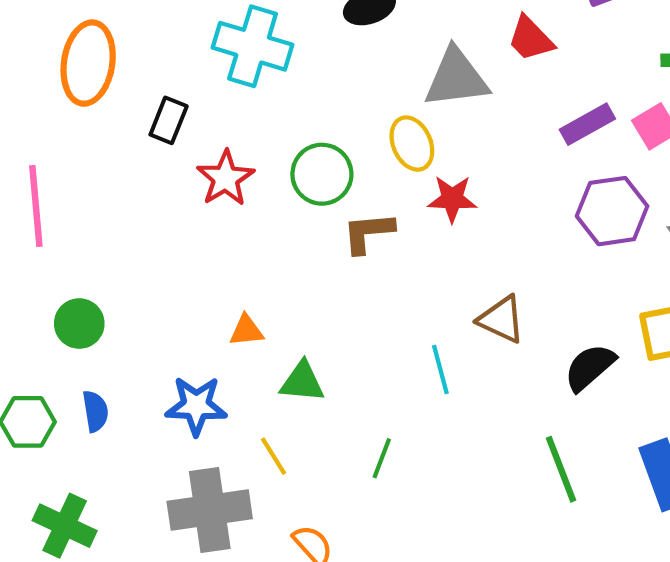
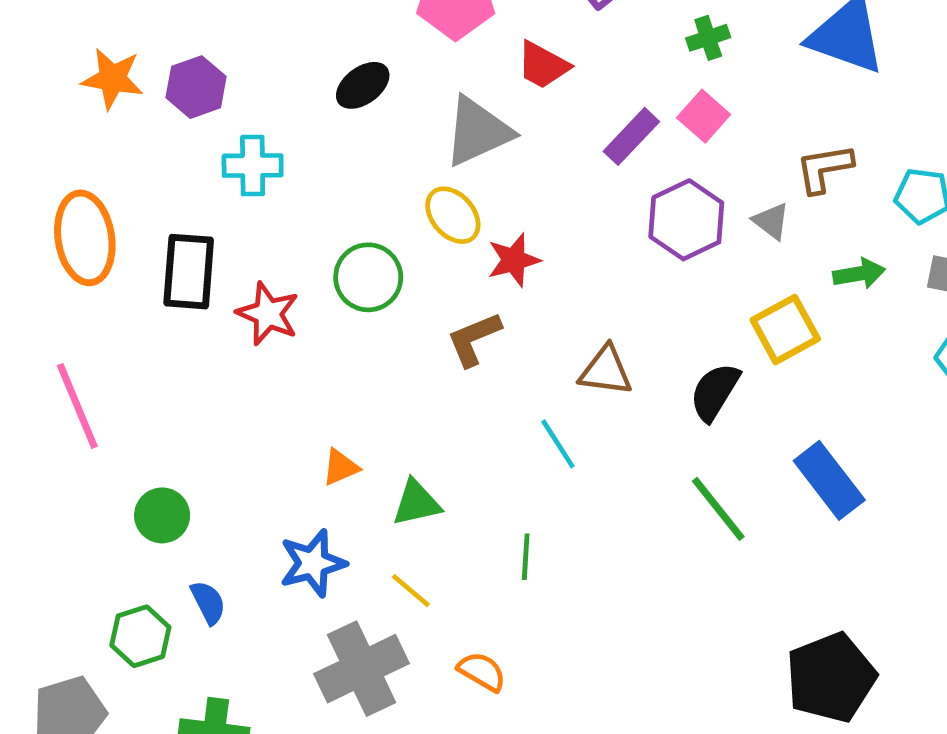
cyan cross: (253, 46) -> (253, 166), size x0.7
black rectangle: (169, 120) -> (189, 272), size x1.5
brown L-shape: (368, 233) -> (474, 339), moved

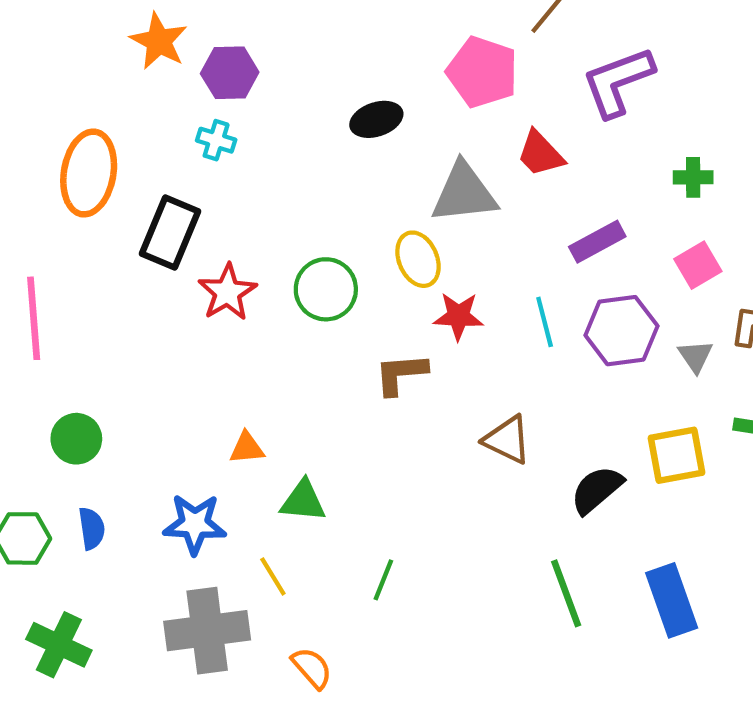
pink square: (704, 116) -> (698, 265), moved
cyan cross: (253, 166) -> (216, 140), moved, size x0.7
cyan line: (558, 444) -> (545, 322), moved

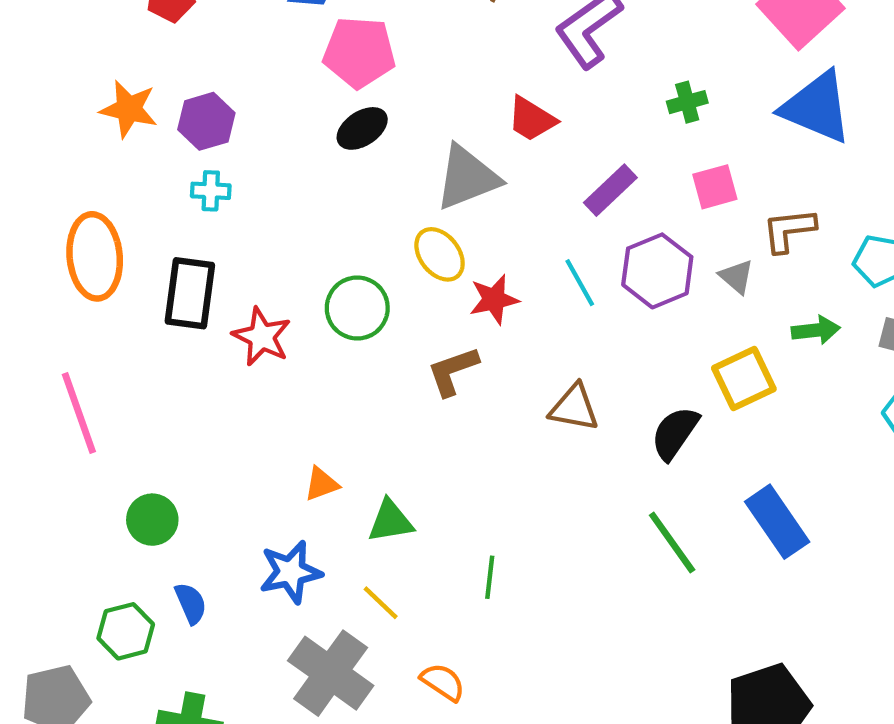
pink pentagon: (482, 72) -> (359, 52), moved
pink square: (698, 265) -> (715, 187), turned 30
gray cross: (207, 631) -> (331, 673), turned -32

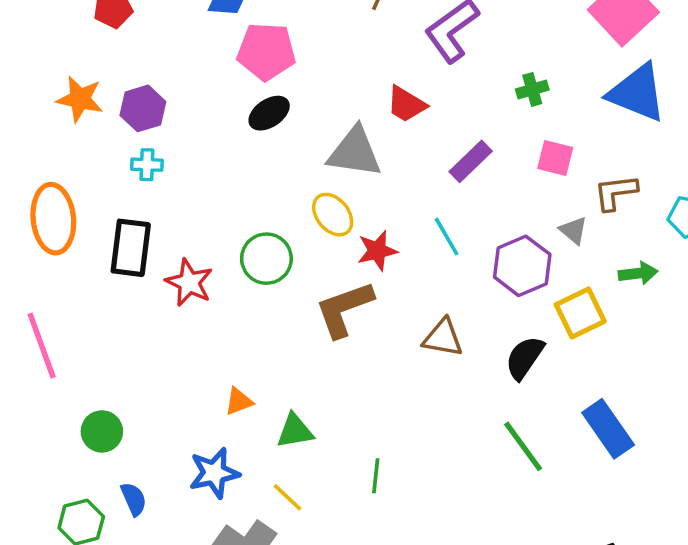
gray triangle: (467, 177) -> (355, 152), turned 30
pink square: (715, 187) -> (555, 158), turned 30
purple hexagon: (657, 271) -> (522, 266), moved
brown L-shape: (453, 371) -> (344, 309), size x1.4

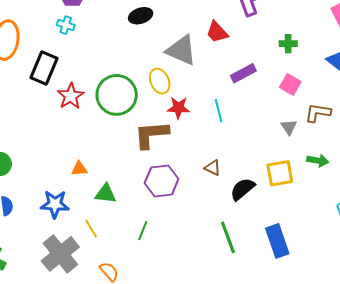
green circle: (266, 259) -> (117, 95), size x1.4
purple hexagon: (522, 266) -> (162, 181), moved
brown triangle: (443, 338) -> (213, 168), moved, size x0.7

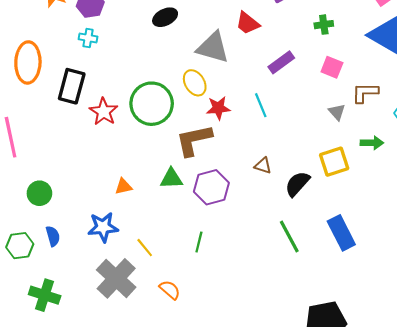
green triangle: (105, 194) -> (171, 179), moved

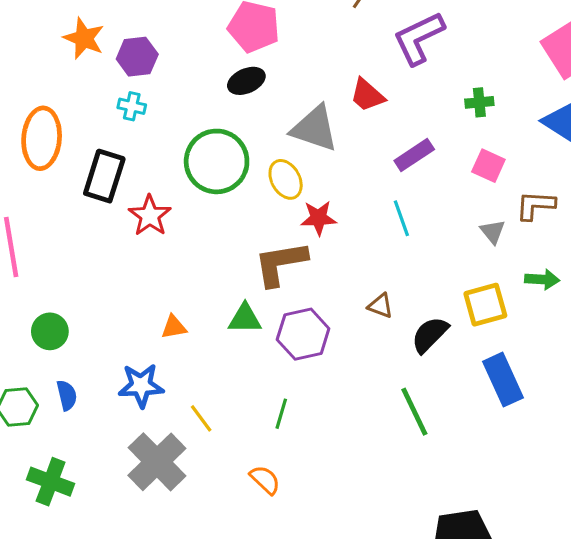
green circle: (152, 104) -> (217, 161), moved
cyan line: (261, 105) -> (401, 218), moved
blue rectangle: (341, 233) -> (503, 380), moved
orange semicircle: (170, 290) -> (265, 480), moved

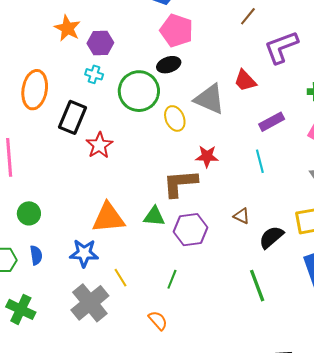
green circle: (217, 161) -> (139, 91), moved
yellow ellipse: (286, 179) -> (175, 118), moved
orange triangle: (174, 327) -> (108, 218), size x2.0

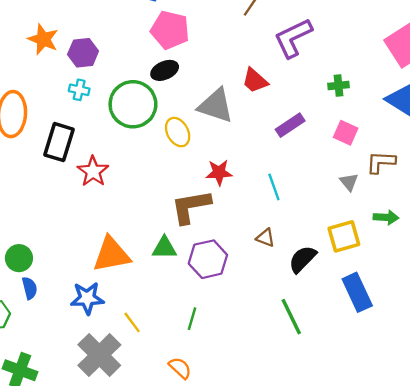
cyan line: (260, 161) -> (274, 187), moved
blue semicircle: (36, 255) -> (30, 288), moved

